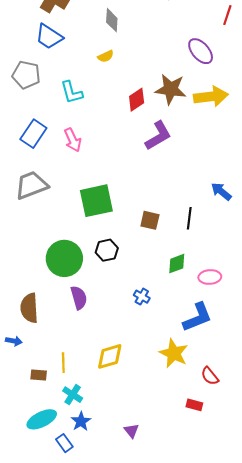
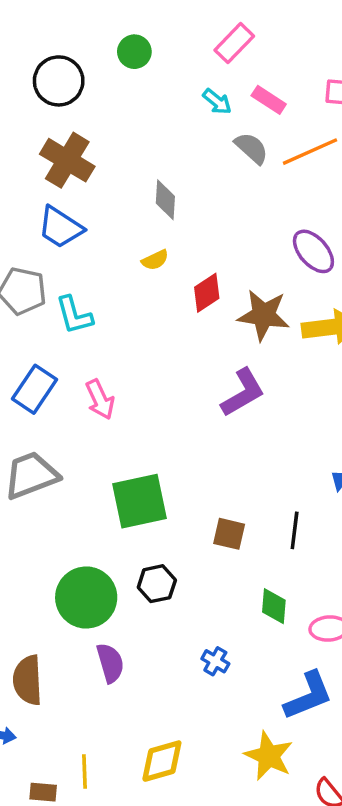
cyan L-shape: (72, 92) -> (74, 315), moved
red diamond: (137, 100) -> (207, 293), moved
green diamond: (177, 264) -> (274, 606), turned -65

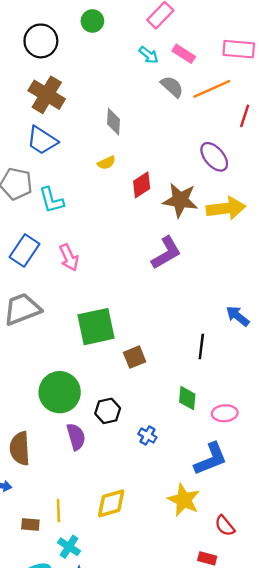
brown square: (229, 534) -> (135, 357), moved, turned -35
black hexagon: (157, 584) -> (108, 411), moved

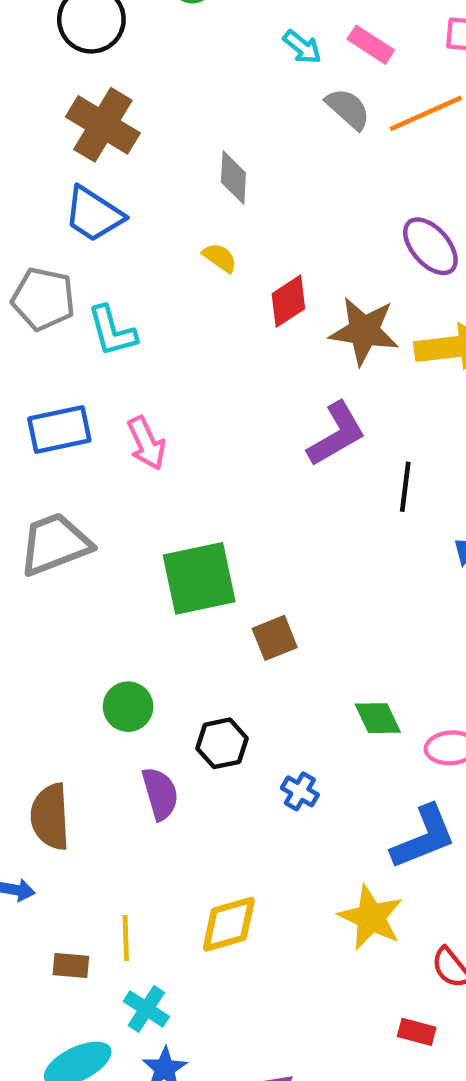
yellow semicircle: (106, 163) -> (220, 258), turned -120
blue rectangle: (24, 250) -> (59, 429), turned 44
black line: (201, 347) -> (405, 487), moved
green circle: (60, 392) -> (128, 707), size x0.6
green diamond: (187, 398) -> (378, 718), turned -30

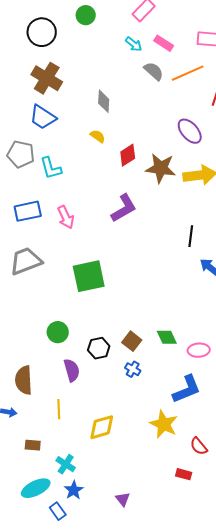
purple L-shape: (337, 434) -> (124, 208), moved
black line: (405, 487) -> (191, 236), moved
brown square: (275, 638) -> (132, 341), moved, turned -30
yellow line: (126, 938) -> (59, 409), moved

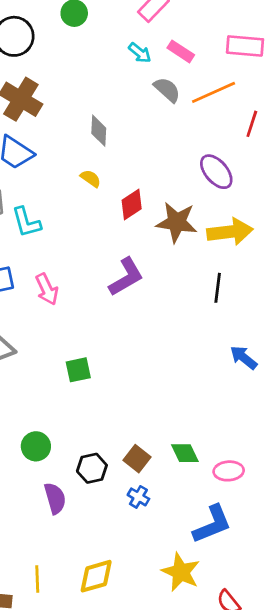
black line: (191, 236) -> (218, 288), moved
green square: (89, 276) -> (78, 370), size x0.6
yellow line: (59, 409) -> (37, 579), moved

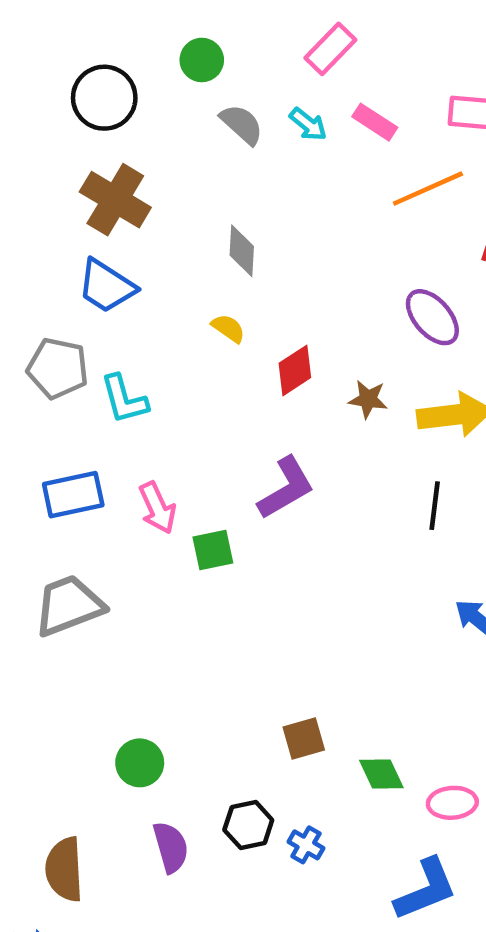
gray semicircle: (167, 90) -> (242, 124), moved
brown star: (177, 222) -> (368, 399), size x0.6
green square: (78, 370) -> (213, 550), moved
brown square: (137, 459) -> (304, 738), moved, turned 36
black hexagon: (92, 468) -> (248, 825), moved

